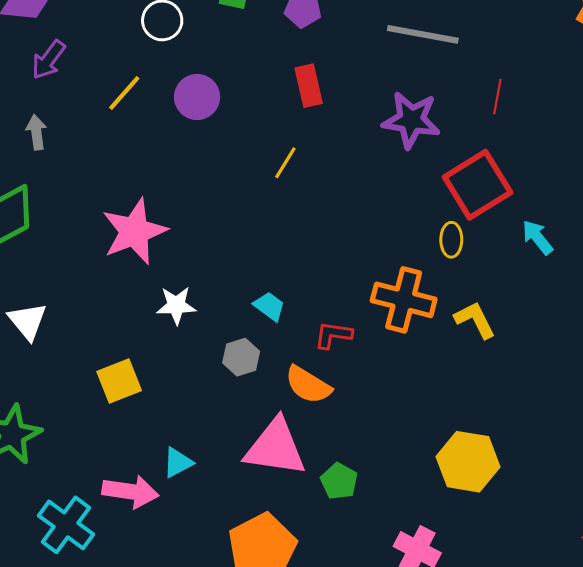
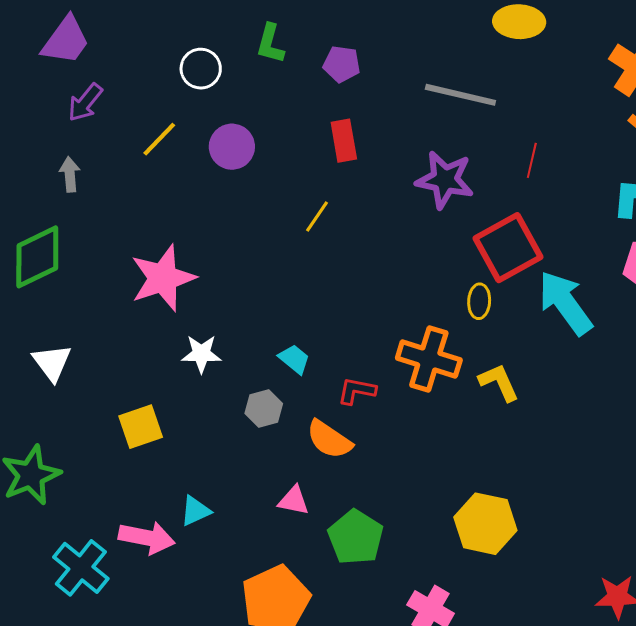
cyan arrow: (537, 237) -> (565, 303), size x1.8
pink triangle: (275, 448) -> (294, 501), size x0.5
green pentagon: (339, 481) -> (356, 537), size x1.5

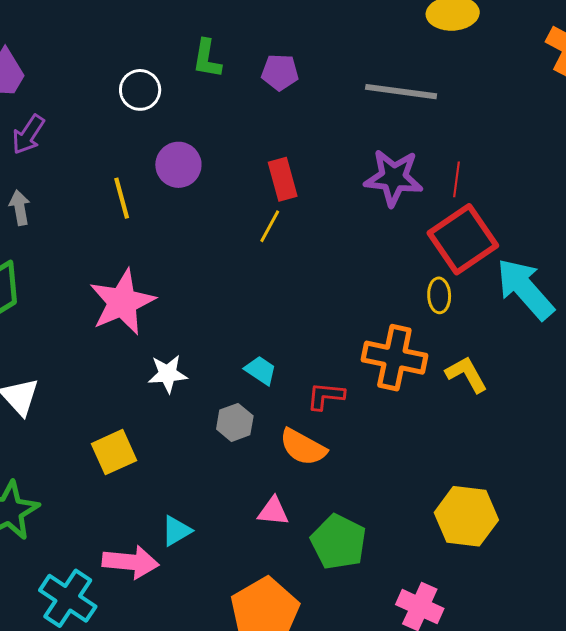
yellow line: (159, 139) -> (122, 198), moved, turned -54
red rectangle: (344, 141) -> (283, 179), moved
red line: (532, 160) -> (457, 179), moved

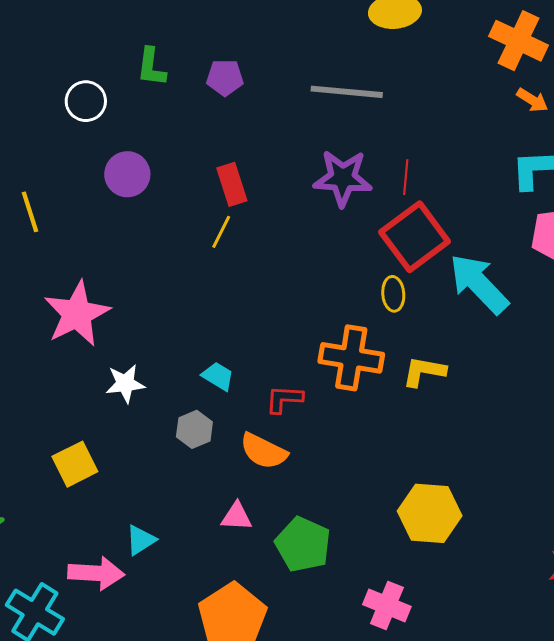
yellow line: (122, 198) -> (30, 212), moved
yellow L-shape: (467, 374) -> (424, 371), turned -48

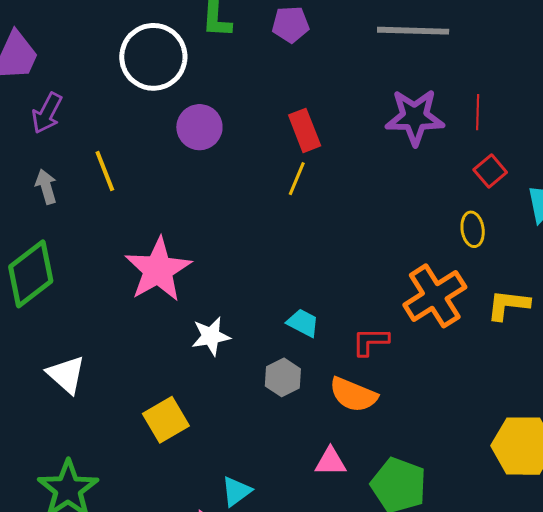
white circle: (86, 101) -> (153, 57), size x1.6
red square: (415, 237) -> (490, 171), size x0.5
orange cross: (351, 358) -> (435, 296), turned -38

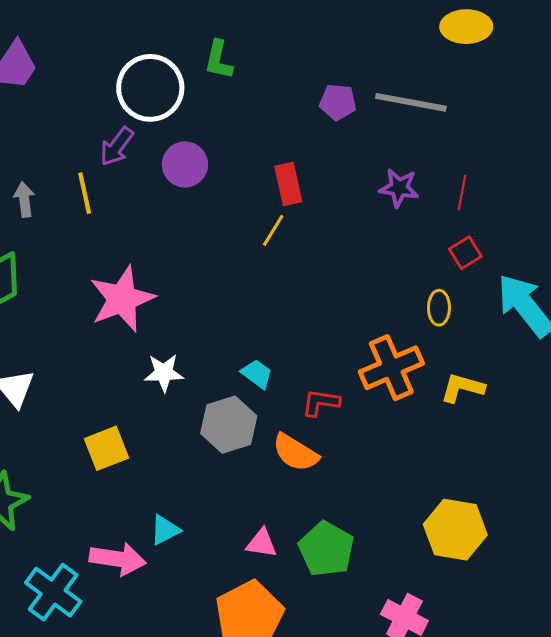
purple pentagon: (291, 24) -> (338, 102), moved
purple arrow: (47, 113) -> (117, 146), moved
purple star: (415, 117) -> (399, 188), size x0.7
gray hexagon: (283, 377) -> (229, 425), size x1.5
pink triangle: (331, 462) -> (262, 543), moved

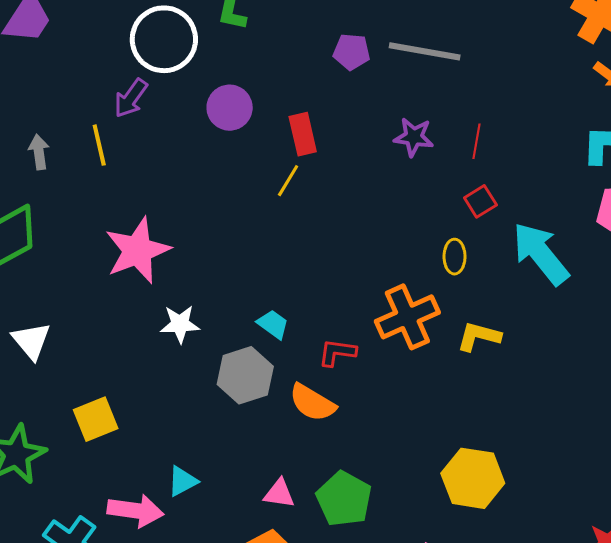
purple circle: (185, 164) -> (230, 108), moved
yellow square: (107, 448) -> (96, 419), moved

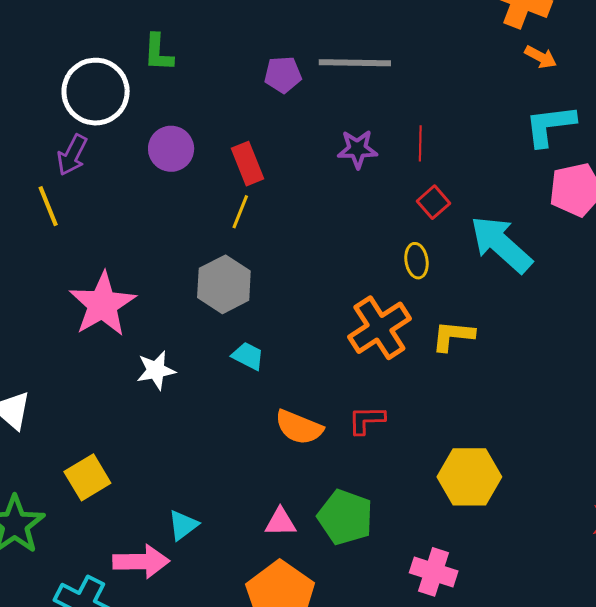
red L-shape: (337, 353) -> (367, 420), moved
gray hexagon: (245, 375) -> (224, 284), moved

